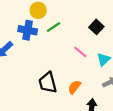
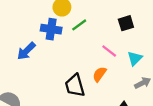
black square: (96, 27) -> (126, 23), turned 32
orange semicircle: (74, 87) -> (100, 74), moved

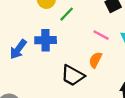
blue cross: (51, 29) -> (46, 40), moved
black trapezoid: (75, 86) -> (73, 75), turned -35

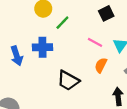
blue arrow: (18, 49) -> (17, 56), turned -54
orange semicircle: (95, 60) -> (101, 65), moved

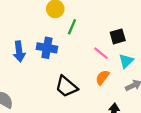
black square: (106, 13) -> (118, 36), moved
green line: (62, 23) -> (72, 27), turned -32

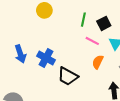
green line: (72, 27) -> (83, 20), moved
blue cross: (47, 48) -> (46, 58), moved, turned 30

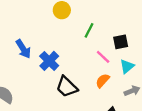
green line: (83, 20) -> (89, 30), moved
blue arrow: (20, 54) -> (23, 49), turned -30

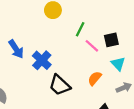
pink line: (103, 57) -> (92, 46), moved
cyan triangle: (127, 66) -> (118, 64), turned -32

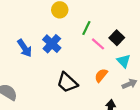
black square: (111, 40) -> (117, 38), turned -32
blue cross: (42, 60) -> (52, 44), moved

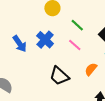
green line: (86, 28) -> (77, 25), turned -72
pink line: (98, 44) -> (75, 45), moved

